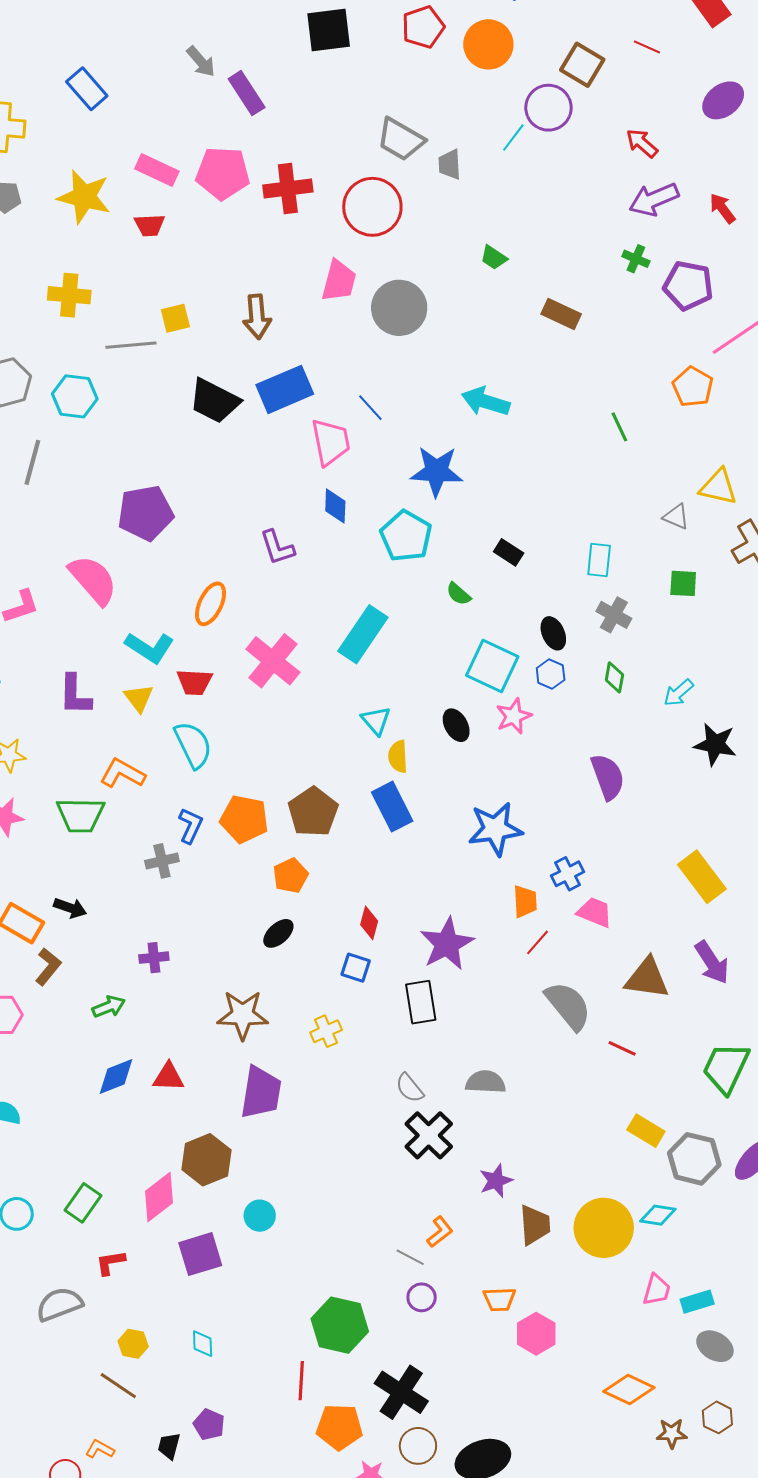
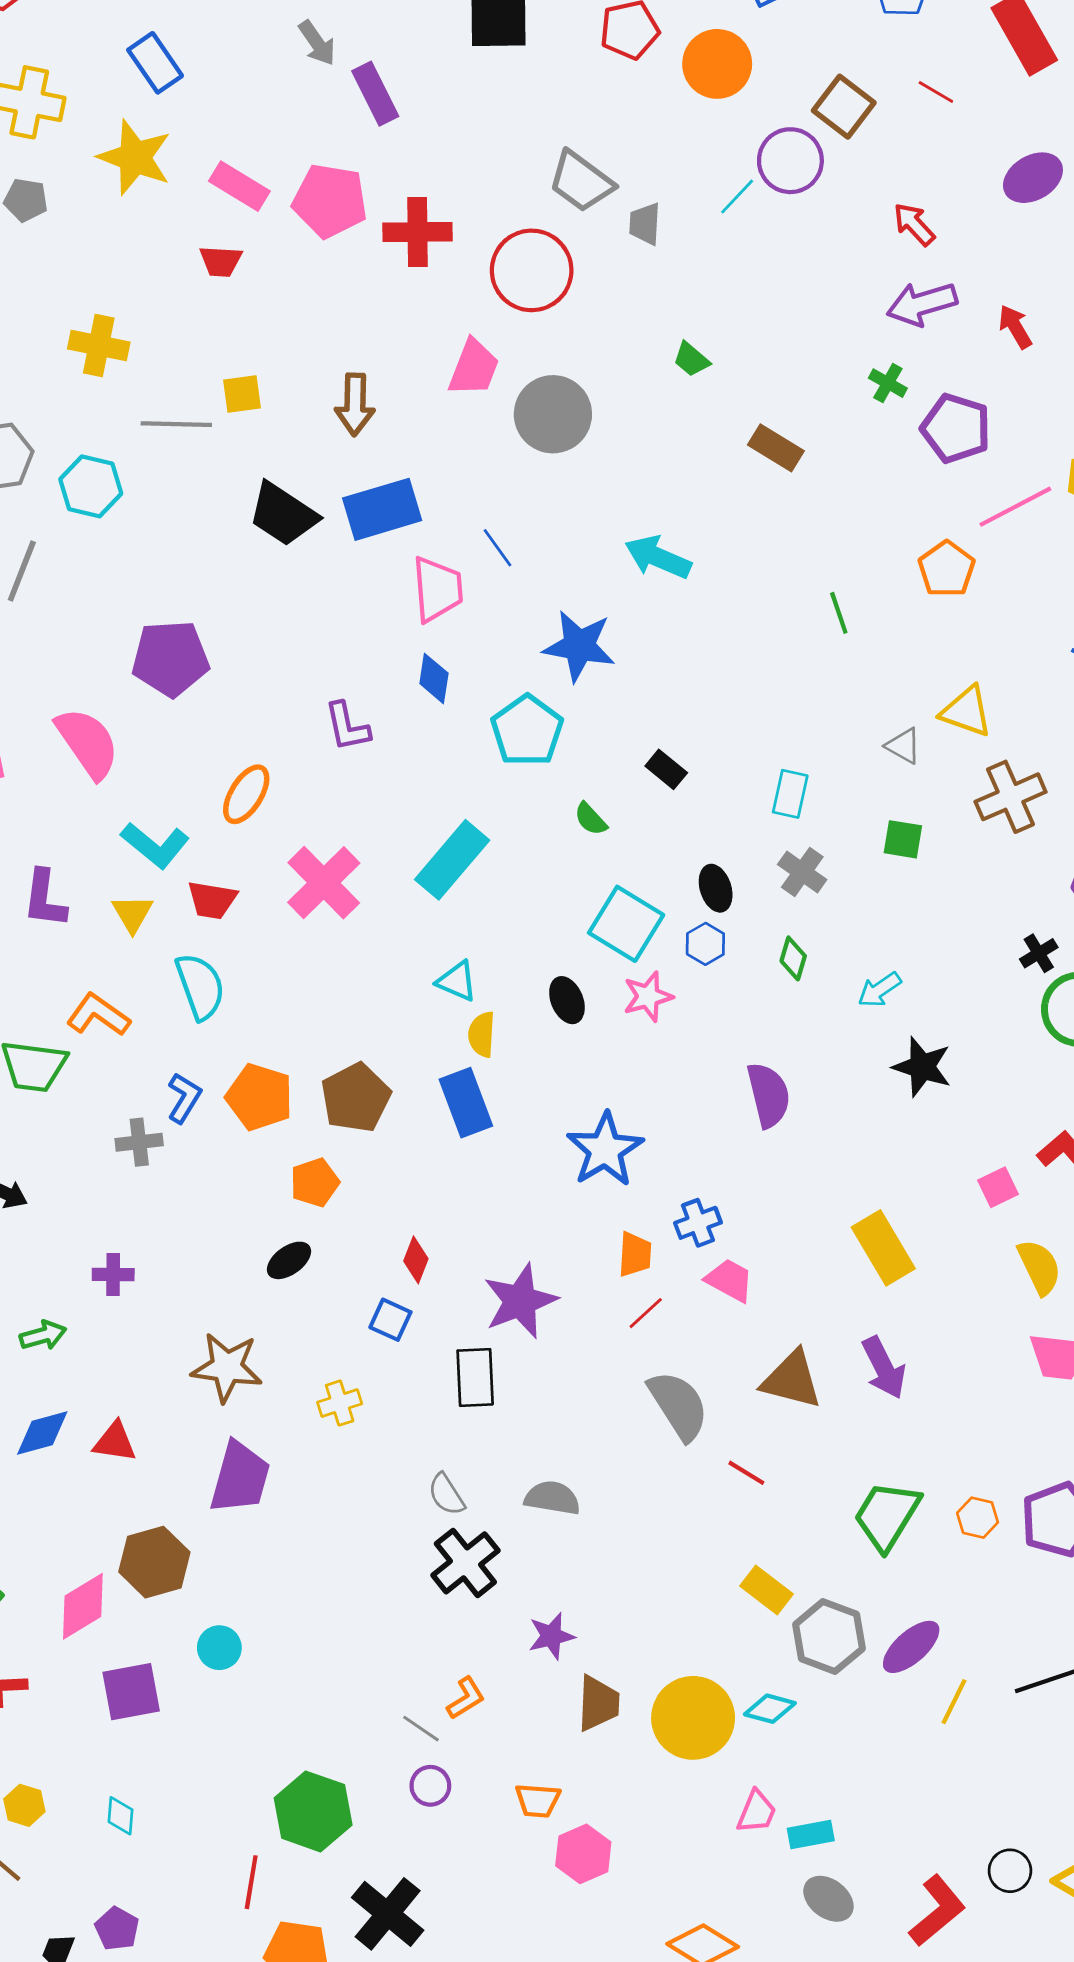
yellow star: (84, 197) -> (135, 157), moved
cyan triangle: (376, 721) -> (457, 981), turned -32
blue star: (495, 829) -> (605, 1150), turned -30

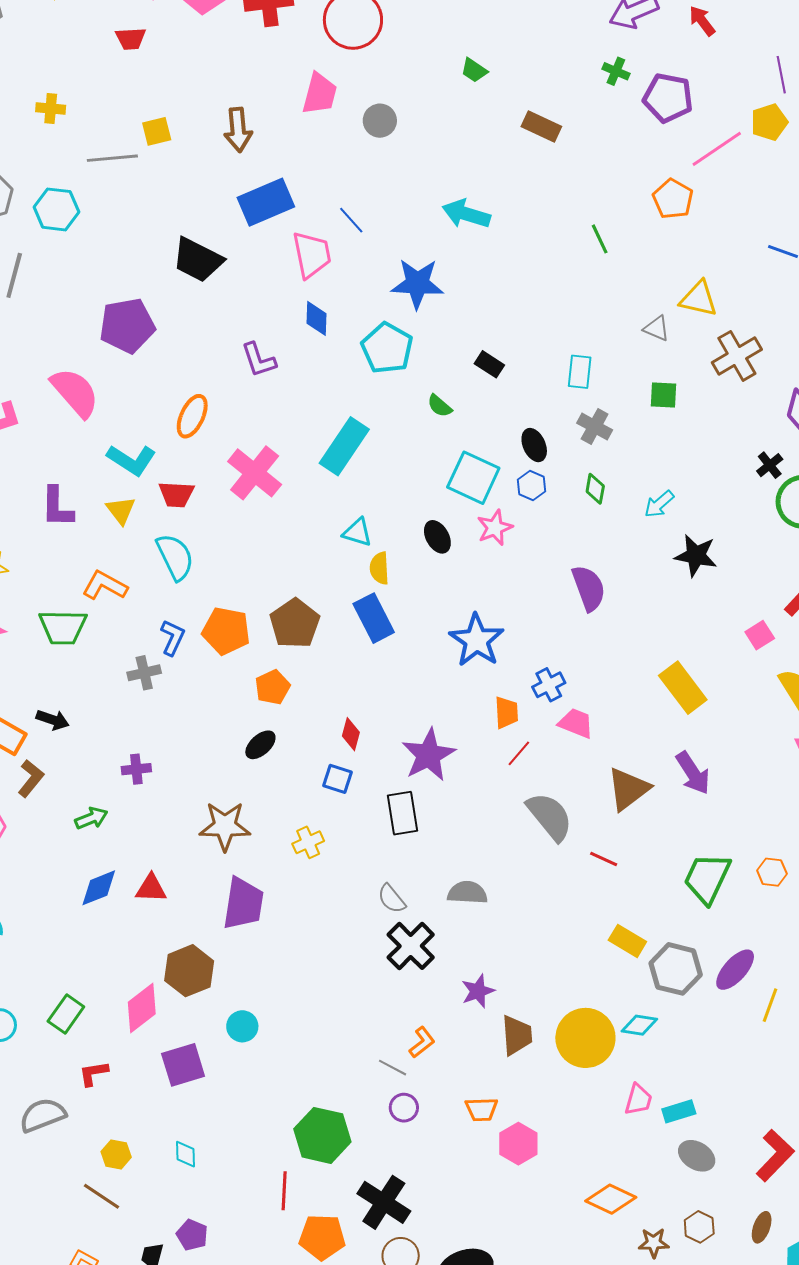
yellow cross: (99, 346) -> (51, 108), size x0.7
gray circle: (553, 414) -> (380, 121), size x0.6
black trapezoid: (283, 514) -> (198, 260), moved
brown triangle: (792, 1380) -> (628, 789), turned -45

